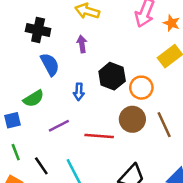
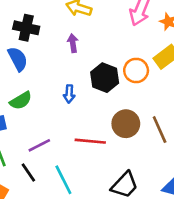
blue semicircle: (50, 64) -> (18, 59), moved
orange circle: (141, 88) -> (136, 70), moved
purple line: (59, 126) -> (39, 145), moved

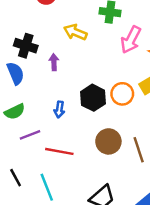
purple arrow: (73, 43) -> (54, 62), moved
red line: (90, 141) -> (59, 151), moved
purple line: (39, 145) -> (30, 135), moved

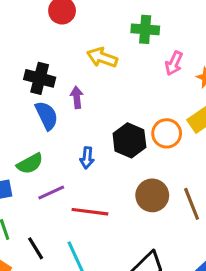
pink arrow: (131, 40) -> (174, 63), size x0.7
blue semicircle: (15, 73) -> (47, 116), moved

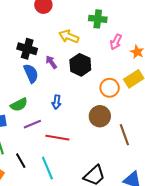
purple arrow: (77, 97) -> (51, 62), turned -32
black hexagon: (129, 140) -> (80, 65), moved
brown circle: (152, 195) -> (100, 116), moved

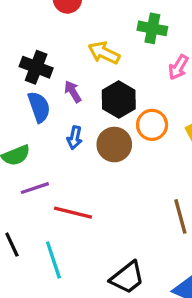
orange circle: (110, 88) -> (152, 125), moved
blue arrow: (57, 102) -> (75, 138), moved
brown circle: (100, 116) -> (114, 145), moved

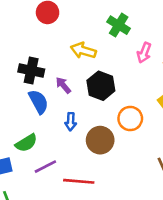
green cross: (152, 28) -> (119, 25), turned 30
orange circle: (152, 125) -> (130, 119), moved
brown circle: (114, 145) -> (100, 140), moved

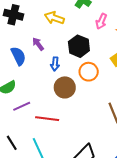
black cross: (31, 71) -> (13, 15), moved
black hexagon: (101, 86) -> (79, 46), moved
blue arrow: (71, 122) -> (55, 64), moved

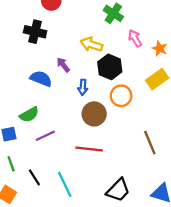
yellow arrow: (54, 18) -> (91, 44), moved
pink arrow: (101, 21) -> (135, 38), turned 126
blue semicircle: (18, 56) -> (41, 79), turned -42
red line: (47, 119) -> (89, 149), moved

